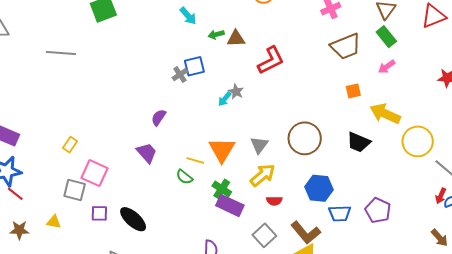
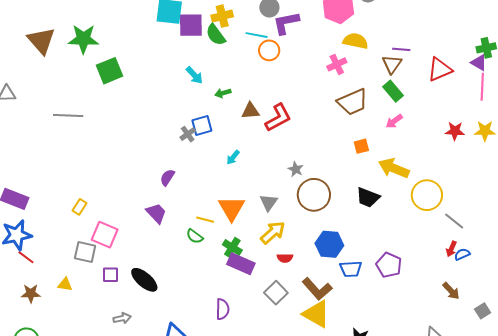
brown triangle: (236, 39) -> (250, 111), moved
gray star: (236, 92) -> (296, 169), moved

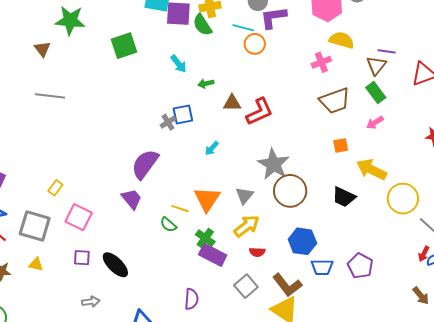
brown triangle: (41, 41) -> (42, 49), moved, size x0.6
green square: (109, 71) -> (124, 46), moved
gray star: (296, 169) -> (274, 164), size x2.0
purple semicircle: (167, 177) -> (145, 164), size x1.8
gray square: (85, 252) -> (35, 226), moved, size x1.4

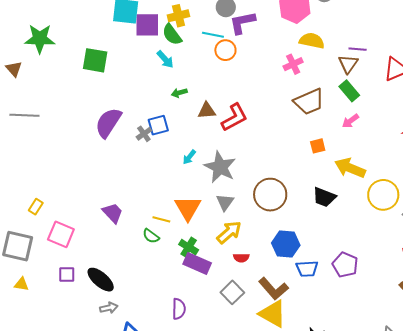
green square: (124, 46) -> (95, 60), turned 32
cyan arrow: (179, 64) -> (165, 59), moved
purple semicircle: (145, 164) -> (108, 123), moved
gray star: (274, 164) -> (220, 167), moved
gray arrow: (91, 302) -> (109, 308), moved

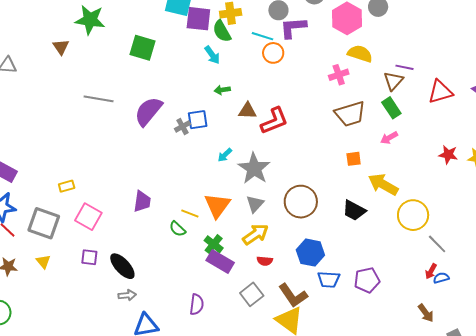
gray line: (24, 115) -> (99, 99), moved
yellow rectangle: (36, 207) -> (67, 186), turned 35
purple trapezoid: (113, 213) -> (142, 201), turned 45
purple pentagon: (345, 265) -> (367, 280), turned 30
yellow triangle: (21, 284) -> (43, 262), turned 35

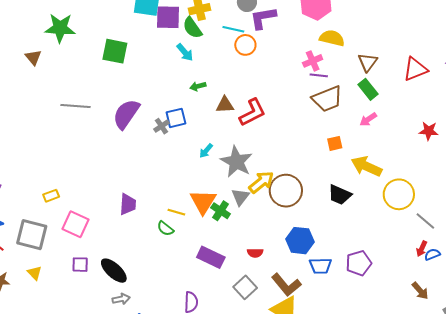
purple line: (405, 67) -> (319, 75), moved
yellow arrow: (256, 234) -> (261, 182), moved
green cross: (214, 244) -> (221, 211), moved

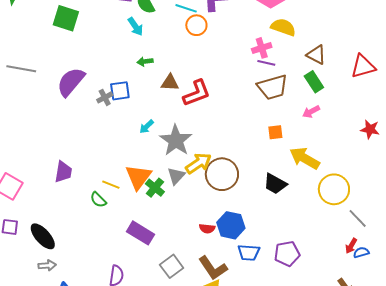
brown triangle: (368, 62) -> (316, 55), turned -45
red semicircle: (255, 253) -> (207, 229), moved

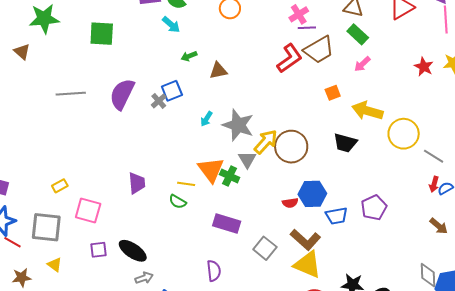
red L-shape: (197, 93) -> (290, 58), moved
red star: (370, 129) -> (424, 67), turned 30

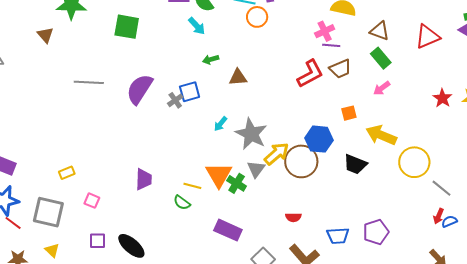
brown trapezoid: (319, 50) -> (340, 69), size x0.7
blue hexagon: (312, 194) -> (319, 139), moved
pink square: (88, 211) -> (92, 201), size x0.6

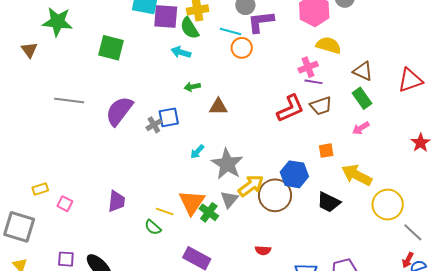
cyan arrow: (197, 26) -> (181, 52), turned 144
pink square: (92, 201) -> (65, 204), moved

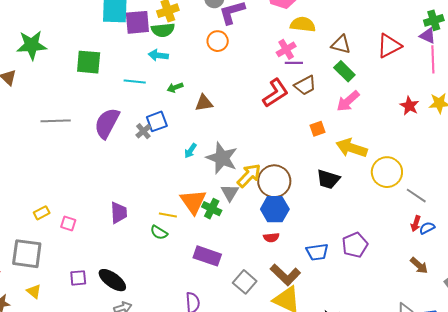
green semicircle: (190, 28) -> (163, 30), turned -55
cyan line: (230, 32) -> (135, 82), moved
pink arrow: (361, 128) -> (348, 101), size x1.4
blue hexagon: (294, 174) -> (275, 209), moved

